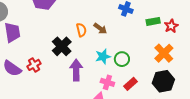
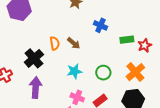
green circle: (122, 59) -> (103, 73), moved
purple arrow: (76, 70) -> (36, 88), moved

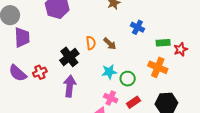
orange cross: (135, 72) -> (158, 67), moved, turned -30
green circle: (103, 73) -> (128, 79), moved

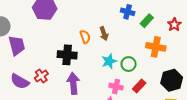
green rectangle: (163, 43) -> (147, 21), moved, turned -32
brown arrow: (110, 44) -> (104, 34), turned 40
black cross: (69, 57) -> (67, 55), turned -36

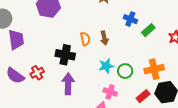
orange cross: (156, 47) -> (154, 69), moved, turned -30
red rectangle: (139, 86) -> (143, 96), moved

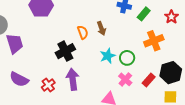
black cross: (65, 55) -> (65, 51), turned -30
orange cross: (154, 69) -> (154, 41), moved
red cross: (37, 73) -> (48, 85), moved
pink cross: (110, 92) -> (125, 79), moved, turned 32

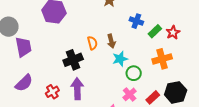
red star: (171, 17) -> (173, 32), moved
cyan star: (108, 56) -> (120, 59), moved
purple semicircle: (19, 79) -> (24, 83), turned -78

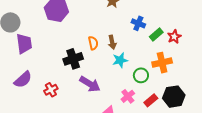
green circle: (134, 73) -> (141, 75), moved
purple arrow: (77, 89) -> (90, 84), moved, turned 120

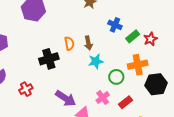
purple arrow: (90, 84) -> (66, 98), moved
black hexagon: (174, 97) -> (156, 84), moved

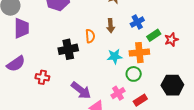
blue cross: (115, 25) -> (137, 22), turned 32
brown arrow: (88, 43) -> (111, 26), moved
orange cross: (138, 65) -> (139, 53), moved
red cross: (26, 89) -> (42, 77), turned 32

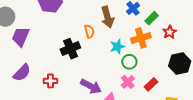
brown arrow: (111, 26) -> (107, 17), size x1.5
purple trapezoid: (22, 28) -> (21, 37), turned -145
red star: (171, 40) -> (170, 32), moved
green circle: (134, 74) -> (129, 62), moved

